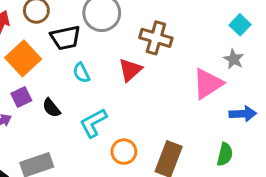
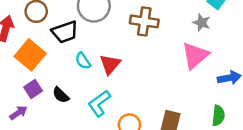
gray star: (234, 59) -> (202, 23), moved
red triangle: (130, 70) -> (110, 64), moved

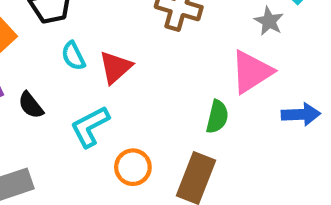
green semicircle: (218, 116) -> (217, 117), moved

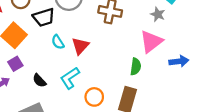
black semicircle: (31, 105) -> (39, 81), moved

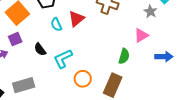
pink triangle: (151, 42) -> (141, 35), size x0.7
red triangle: (80, 46) -> (76, 19), moved
black semicircle: (39, 81) -> (40, 49), moved

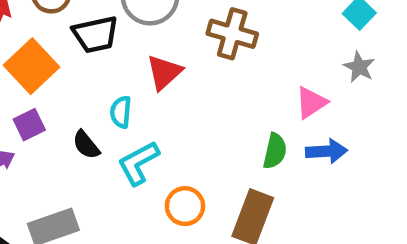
gray star: (150, 11) -> (359, 67), moved
cyan semicircle: (56, 24) -> (121, 112), moved, turned 32
blue arrow: (164, 57) -> (326, 151), moved

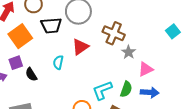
gray star: (359, 67) -> (129, 52), moved
black semicircle: (86, 145) -> (31, 74), moved
cyan L-shape: (138, 163) -> (102, 90), moved

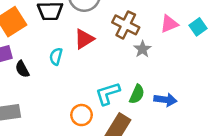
pink triangle: (146, 69) -> (169, 24), moved

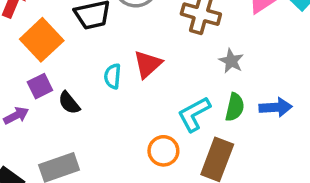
red triangle: (84, 39) -> (148, 64), moved
gray star: (142, 49) -> (231, 61), moved

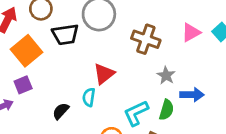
cyan semicircle: (113, 76) -> (89, 97), moved
black semicircle: (69, 103) -> (61, 111), moved, turned 78
blue arrow: (276, 107) -> (192, 95), moved

